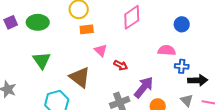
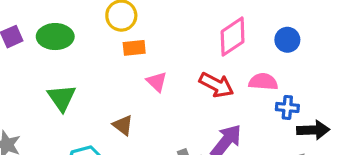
pink diamond: (132, 17) -> (233, 37), moved
red arrow: (121, 65) -> (216, 85), moved, size x1.5
brown triangle: (80, 77) -> (123, 125), size x0.6

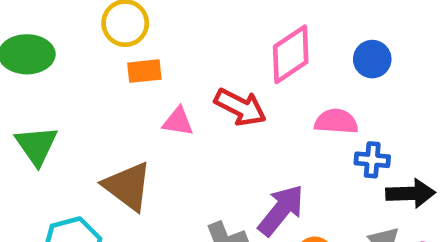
pink triangle: (157, 82) -> (178, 121), turned -35
red arrow: (216, 85) -> (240, 107), moved
brown triangle: (123, 125) -> (128, 186), size x1.6

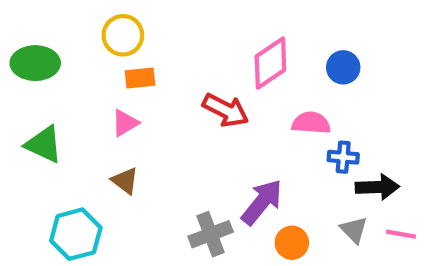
pink triangle: (178, 121) -> (125, 123), moved, turned -40
green triangle: (36, 145) -> (44, 144), turned -30
brown triangle: (128, 186) -> (125, 181), size x0.6

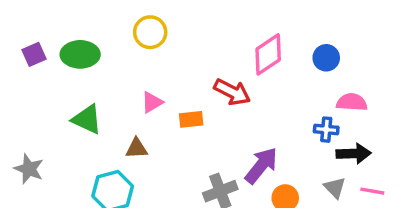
orange rectangle: (140, 78) -> (191, 119), moved
pink semicircle: (311, 123) -> (352, 102), moved
brown triangle: (125, 181) -> (137, 148), moved, turned -40

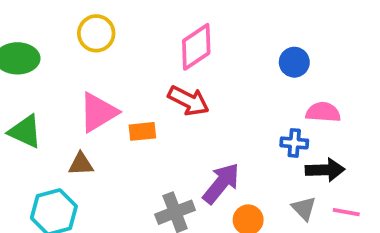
pink diamond: (268, 54) -> (196, 47), moved
pink triangle: (152, 102) -> (98, 112), size x1.6

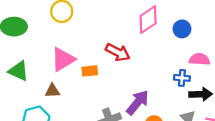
pink diamond: (196, 47) -> (148, 20), moved

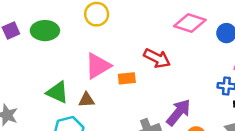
pink diamond: (148, 20) -> (190, 23), turned 52
green triangle: (19, 71) -> (58, 92), moved

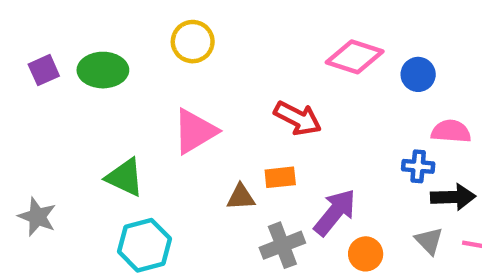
orange rectangle: (127, 78) -> (280, 177), moved
brown triangle: (87, 100) -> (241, 197), moved

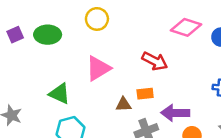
purple arrow: (335, 212) -> (175, 113), turned -128

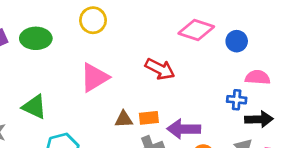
green triangle: (60, 94) -> (34, 107), moved
orange rectangle: (145, 94) -> (149, 118), moved

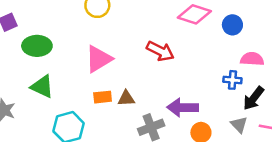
green ellipse: (36, 38) -> (37, 46), moved
orange rectangle: (149, 118) -> (103, 97), moved
black arrow: (259, 119) -> (253, 98), turned 130

